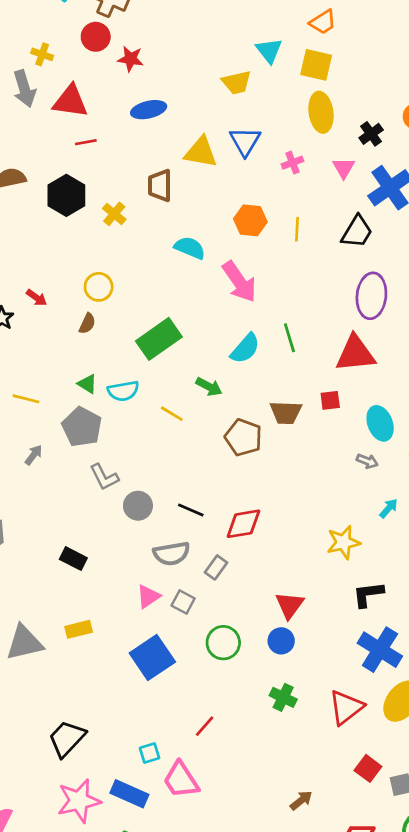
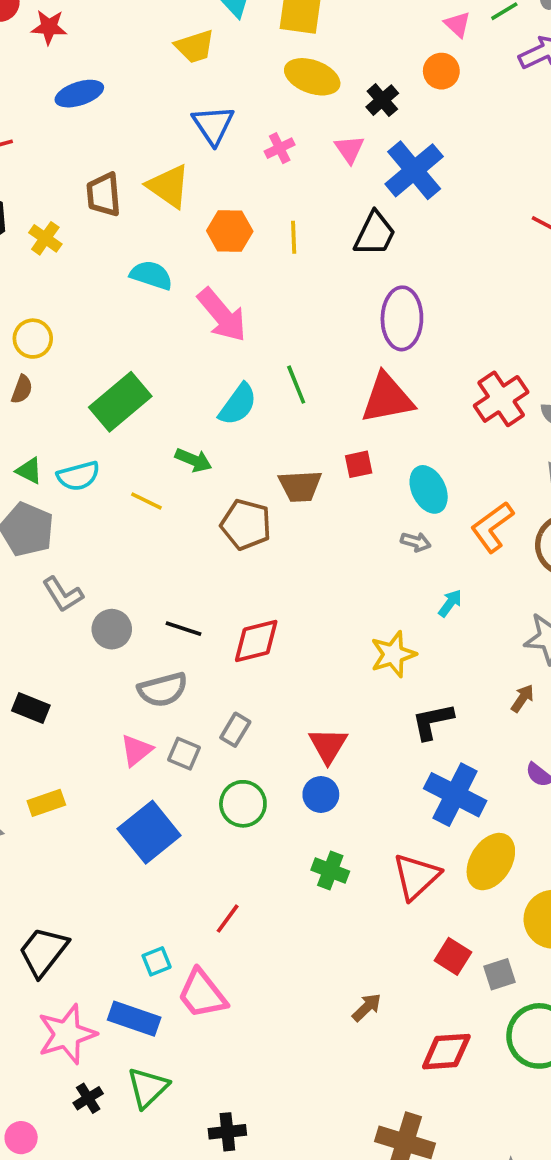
yellow ellipse: (321, 112) -> (312, 77), turned -57
yellow triangle: (201, 152) -> (168, 186), moved, turned 30
gray rectangle: (216, 567) -> (235, 730), moved

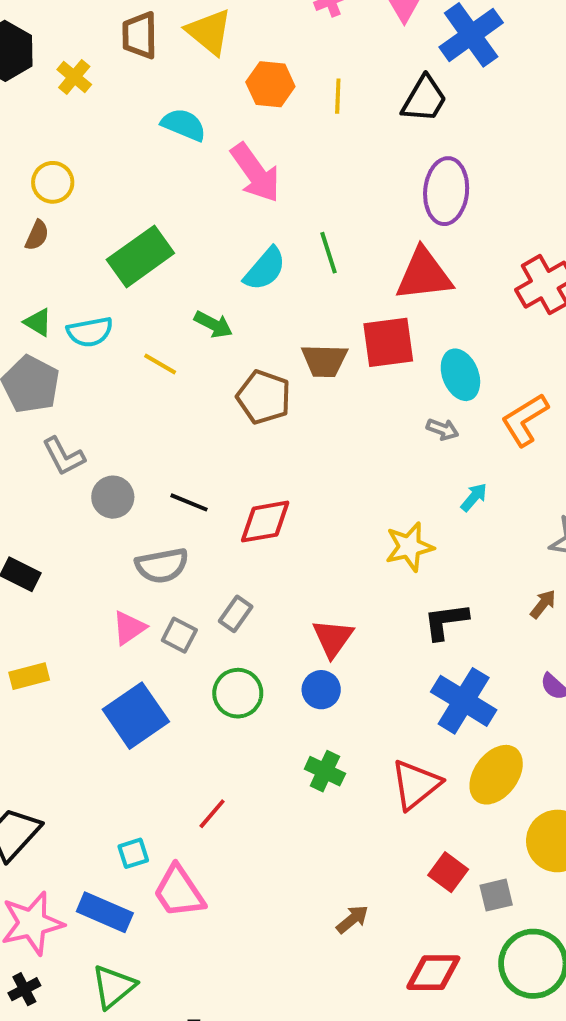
red square: (359, 464) -> (388, 342), size x1.8
black cross: (88, 1098) -> (24, 989), moved

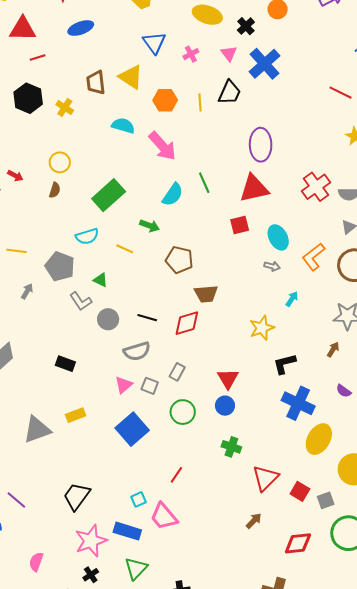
black trapezoid: (424, 99) -> (229, 93), moved
green triangle: (38, 322) -> (101, 280), moved
red square: (388, 342) -> (240, 225), size x0.7
brown trapezoid: (324, 361) -> (206, 294), moved
red triangle: (416, 785) -> (265, 478), moved

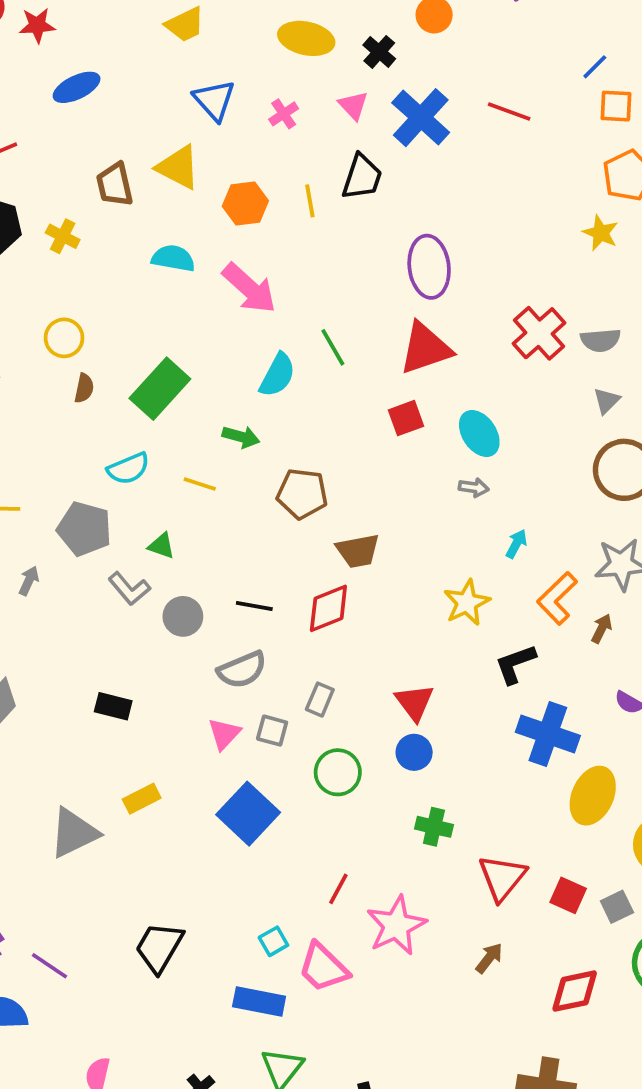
red line: (341, 93) -> (509, 111), moved
brown semicircle: (55, 190) -> (84, 388), moved
orange L-shape: (313, 257) -> (557, 598), moved
pink star: (91, 541) -> (396, 926), moved

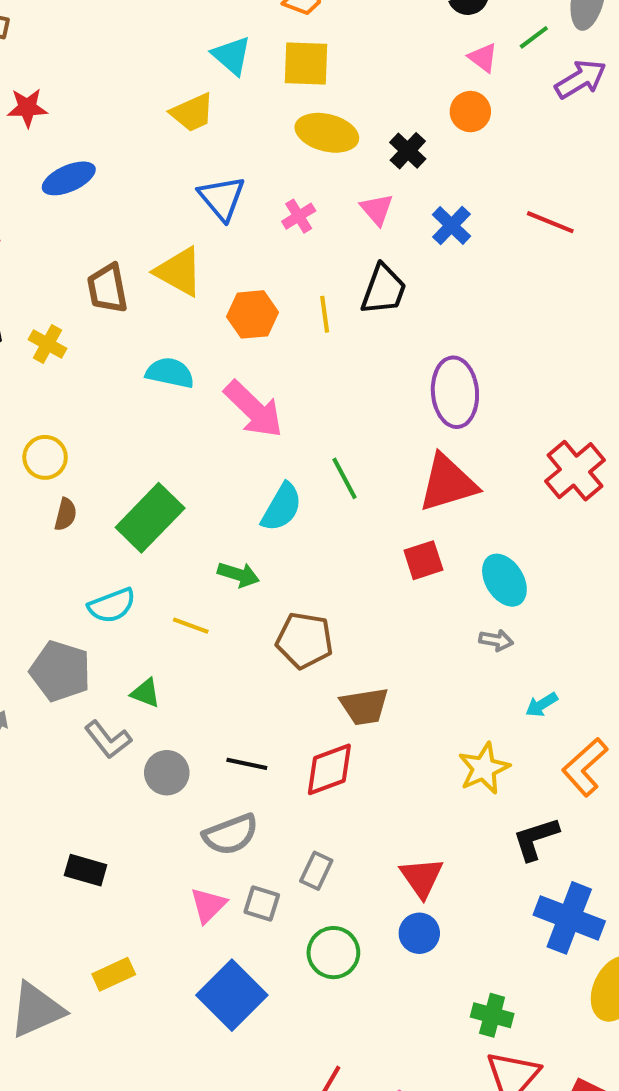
blue cross: (421, 118) -> (451, 225), size x0.6
cyan arrow: (516, 544) -> (542, 705), turned -152
green cross: (434, 827) -> (492, 1015), moved

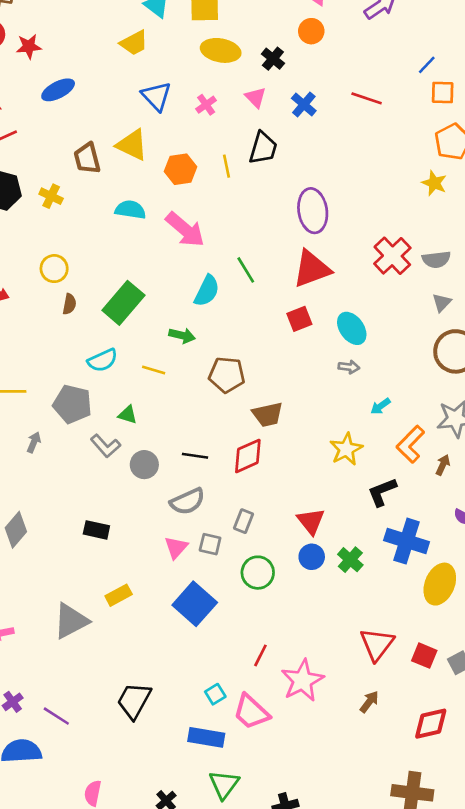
green cross: (492, 1015) -> (350, 560), moved, turned 30

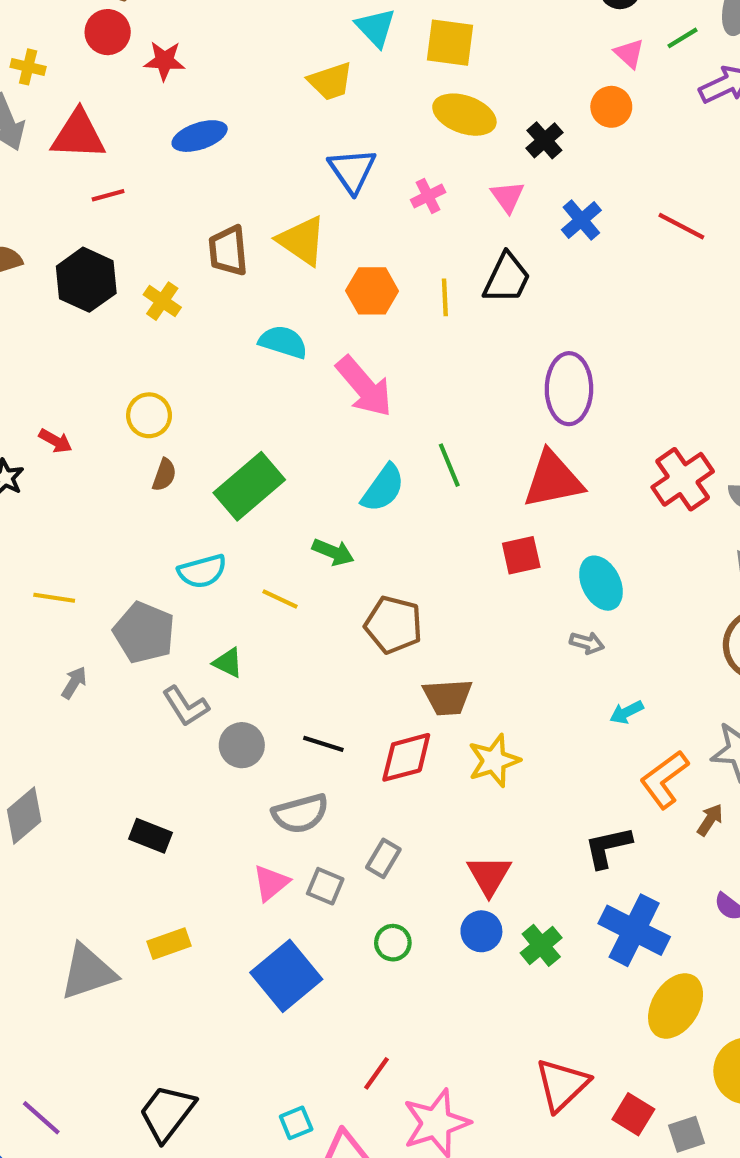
yellow star: (346, 449) -> (494, 761), moved
green circle: (258, 573) -> (393, 943), size x0.7

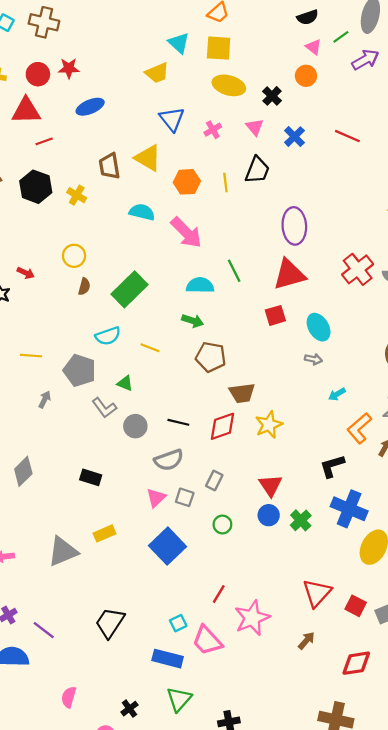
red circle: (108, 32) -> (38, 74), moved
cyan semicircle: (383, 488) -> (200, 285), turned -120
green arrow: (333, 552) -> (193, 321), moved

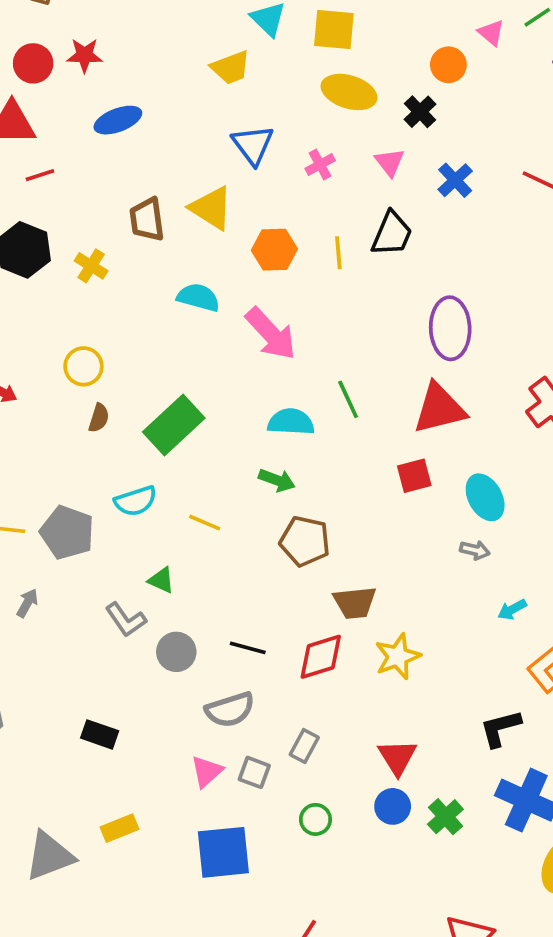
orange circle: (306, 76) -> (448, 65), moved
gray pentagon: (80, 370) -> (67, 532), moved
blue square: (168, 546) -> (223, 852), turned 36

